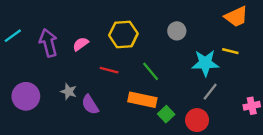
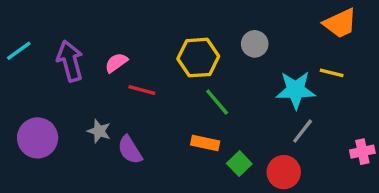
yellow hexagon: (123, 34) -> (198, 58), moved
red line: (109, 70) -> (142, 90), moved
orange rectangle: (142, 100) -> (205, 143), size x0.7

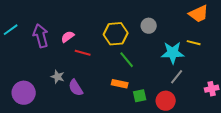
purple circle: (38, 138) -> (24, 93), moved
green square: (239, 164) -> (140, 96), turned 32

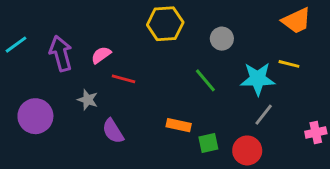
yellow hexagon: (116, 34) -> (165, 24), moved
green line: (127, 60) -> (205, 80), moved
gray star: (58, 77) -> (88, 100), moved
purple circle: (24, 93) -> (35, 116), moved

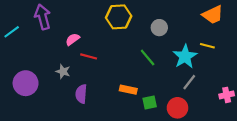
purple arrow: (61, 54) -> (43, 17), moved
cyan star: (258, 79) -> (185, 56), turned -30
purple semicircle: (113, 131) -> (81, 94), turned 36

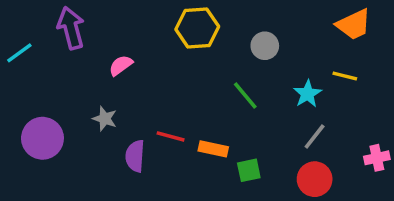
red line: (89, 56) -> (171, 136), moved
cyan star: (185, 56) -> (307, 94), size x0.7
red circle: (177, 108) -> (315, 179), moved

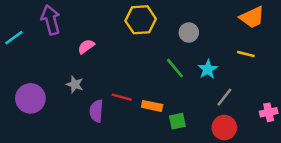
cyan star: (307, 94) -> (208, 69), moved

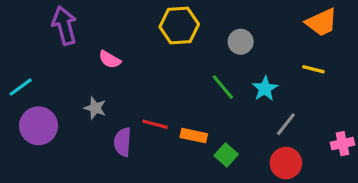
cyan line: (14, 38) -> (21, 87), moved
pink semicircle: (86, 46) -> (110, 60), turned -114
green square: (177, 121) -> (226, 155), turned -36

